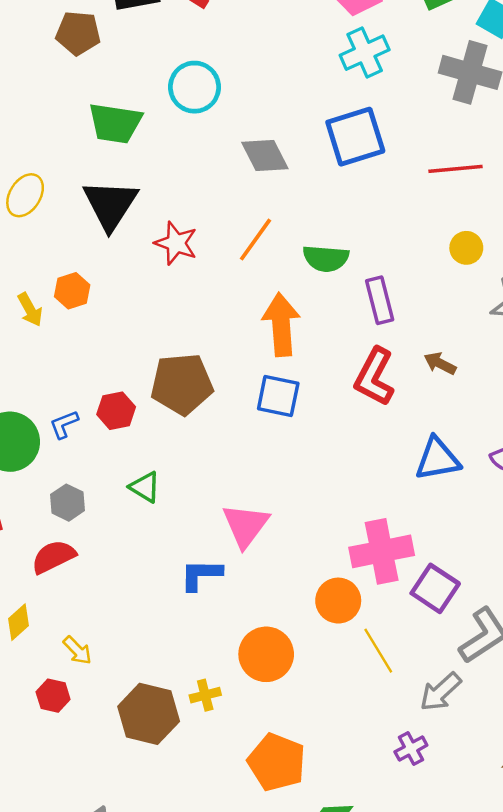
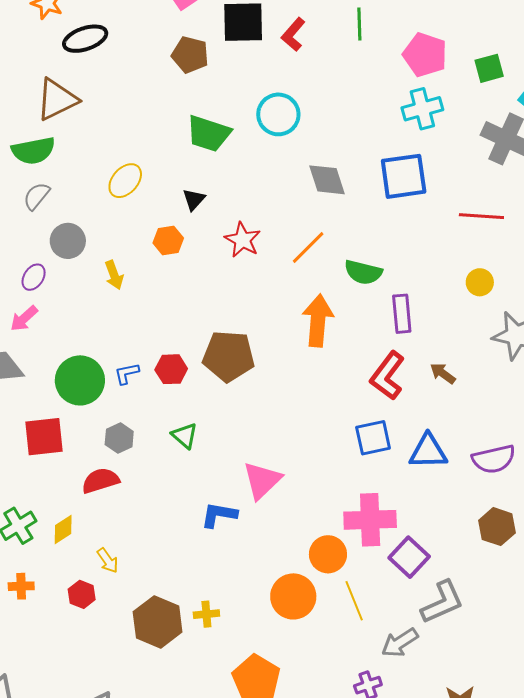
black triangle: (110, 205) -> (194, 200), size x0.5
orange hexagon: (72, 291) -> (168, 240), moved
blue square: (278, 396) -> (373, 438), moved, turned -33
orange circle: (266, 654) -> (293, 596), moved

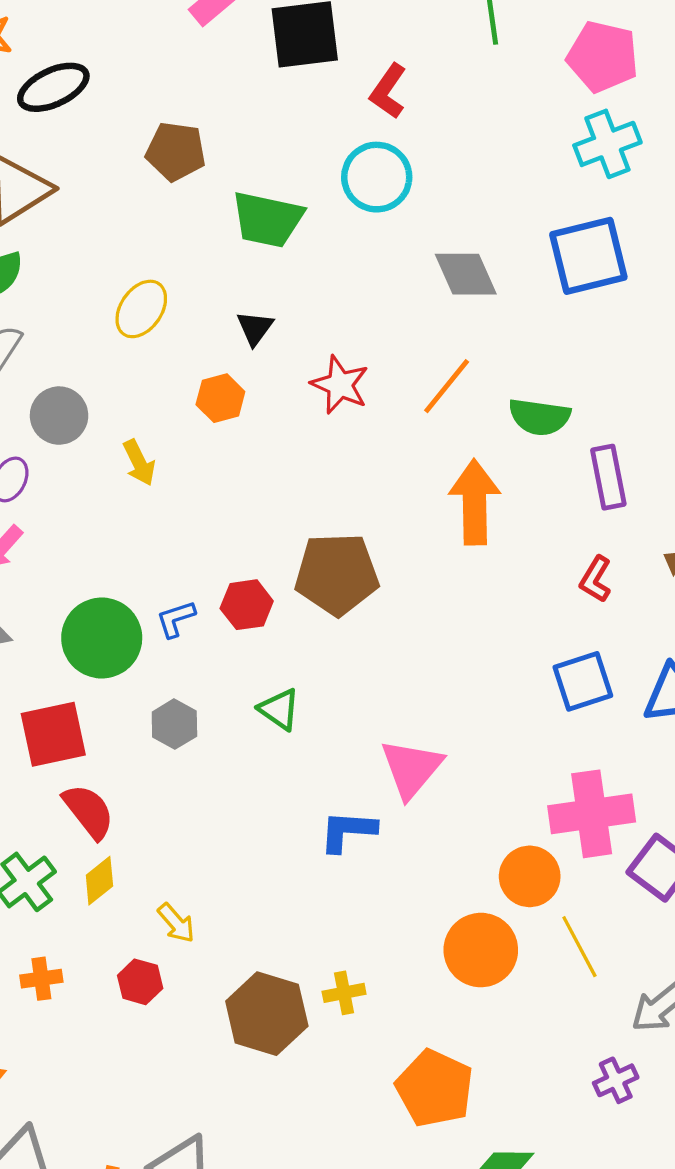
red L-shape: (293, 34) -> (388, 91), moved
brown pentagon: (190, 55) -> (176, 151), moved
red L-shape: (387, 376) -> (596, 579), size x0.6
red semicircle: (100, 481) -> (89, 811), moved, turned 75

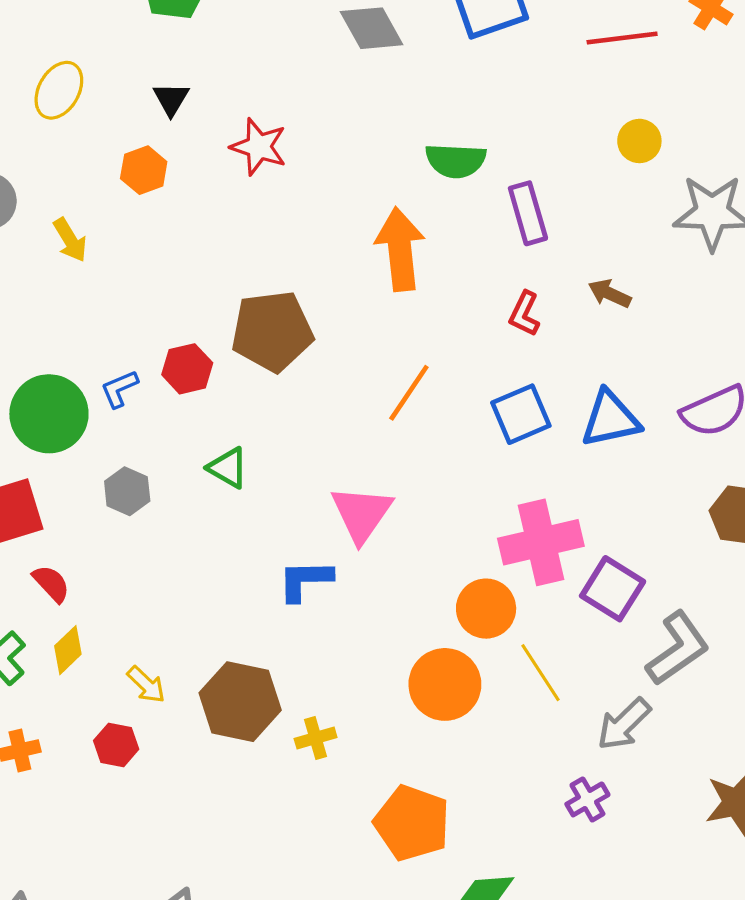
orange line: (447, 386) -> (409, 393), moved
red semicircle: (89, 811) -> (51, 584), size x0.7
brown hexagon: (267, 1014) -> (240, 702), moved

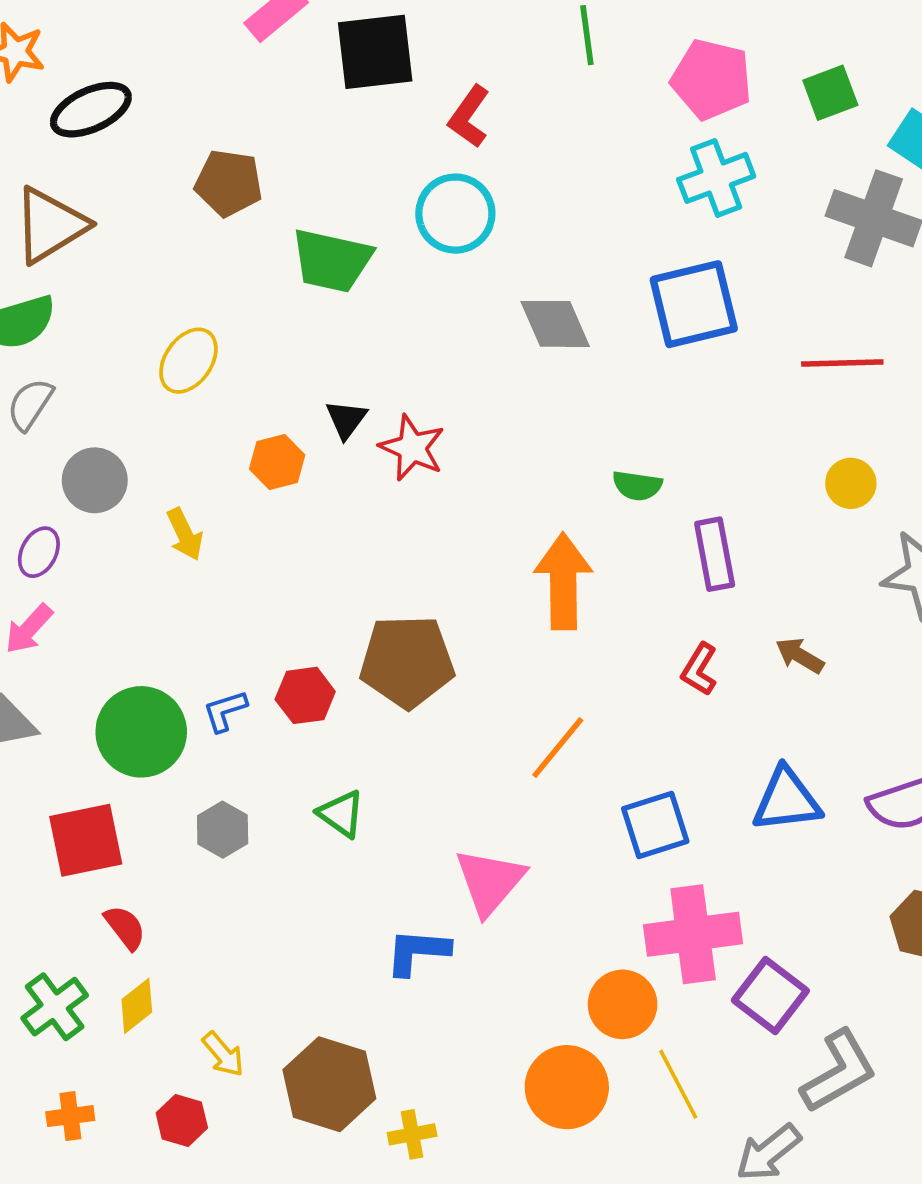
black triangle: (171, 99) -> (346, 419), moved
green semicircle: (456, 161) -> (637, 486), size x0.7
blue square: (521, 414) -> (655, 825), moved

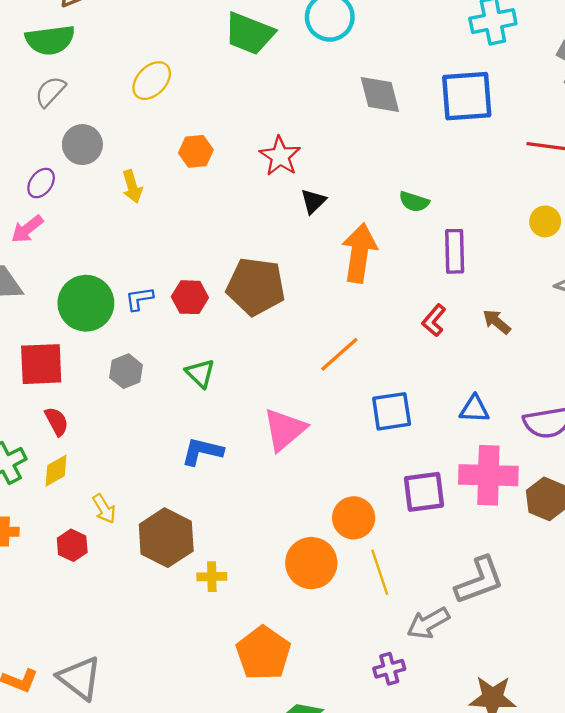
black triangle: (346, 419) -> (313, 201), moved
blue triangle: (787, 800) -> (474, 409), size x0.7
pink cross: (693, 934) -> (488, 475), moved
blue L-shape: (417, 952) -> (202, 451), moved
purple square: (770, 996) -> (424, 492), moved, turned 36

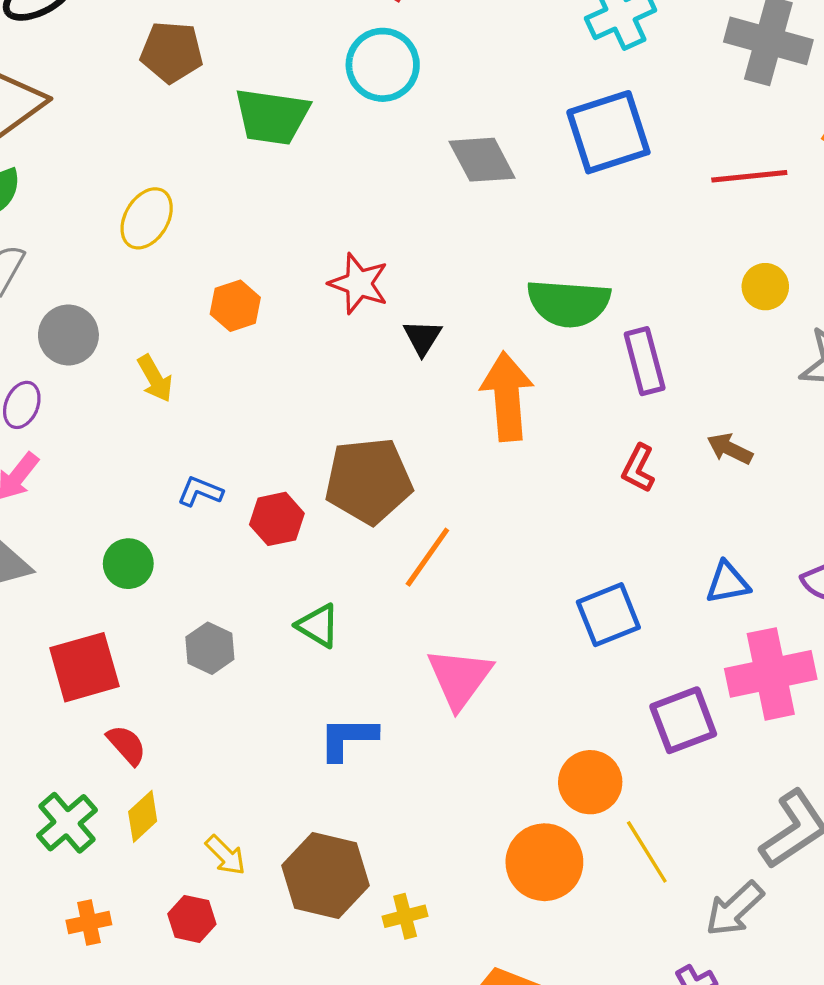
green semicircle: (414, 202) -> (569, 303), size x1.8
blue L-shape: (139, 299) -> (200, 492), moved, turned 44
green circle: (86, 303) -> (128, 564), size x0.6
orange line: (339, 354) -> (427, 557), moved

